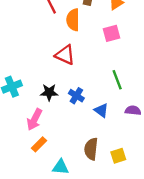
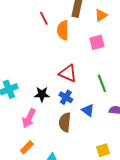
red triangle: (65, 55) -> (68, 73), moved
orange rectangle: (39, 144) -> (27, 147), moved
brown semicircle: (91, 149) -> (65, 122), moved

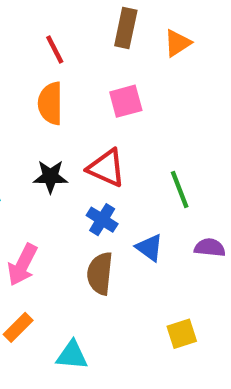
orange semicircle: (63, 30) -> (50, 103), moved
pink square: (97, 42) -> (126, 101), moved
black star: (42, 94) -> (50, 177), moved

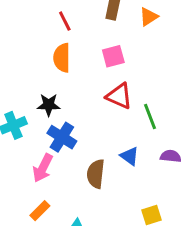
red triangle: (106, 168) -> (119, 96), moved
black star: (50, 177) -> (49, 105), moved
blue cross: (102, 220) -> (62, 137), moved, size x1.4

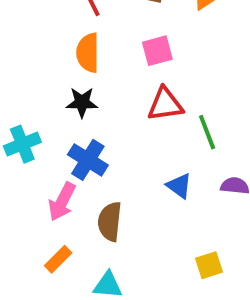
red triangle: (119, 96) -> (165, 104), turned -32
black star: (49, 105) -> (82, 102), moved
brown semicircle: (96, 174) -> (110, 222), moved

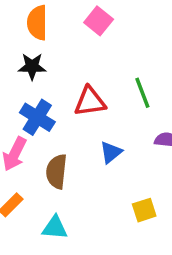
pink square: (157, 51) -> (99, 21), turned -36
red triangle: (165, 104) -> (90, 101), moved
blue triangle: (179, 186) -> (111, 152), moved, turned 45

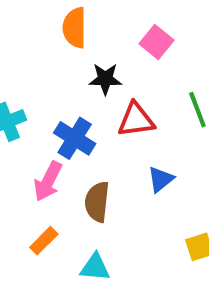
pink square: (99, 21) -> (157, 42), moved
black star: (32, 66) -> (105, 79), moved

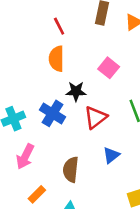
red triangle: (136, 120) -> (96, 117), turned -30
blue cross: (75, 138) -> (53, 113), moved
pink arrow: (48, 181) -> (25, 156), moved

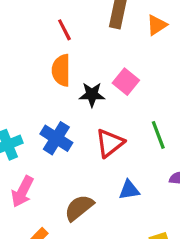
black star: (76, 91) -> (92, 95), moved
blue triangle: (111, 155) -> (129, 190), turned 30
brown semicircle: (71, 170) -> (79, 208), turned 45

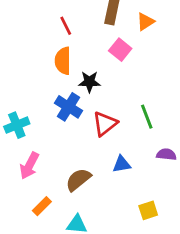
pink square: (126, 82) -> (120, 50), moved
blue cross: (56, 138) -> (68, 107), moved

